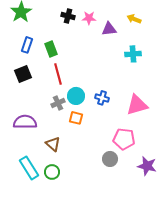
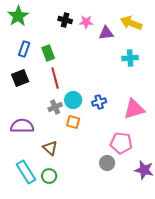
yellow arrow: (134, 19) -> (131, 23), size x1.5
blue cross: (102, 98) -> (99, 102), turned -32

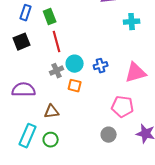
brown triangle: (50, 148) -> (52, 112), turned -49
gray circle: (107, 163) -> (109, 135), moved
cyan rectangle: (26, 172) -> (28, 136), turned 55

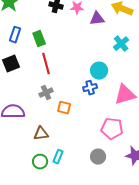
cyan cross: (132, 22) -> (121, 44), turned -35
cyan circle: (75, 64) -> (99, 71), moved
cyan rectangle: (28, 136) -> (58, 157), moved, size x0.6

